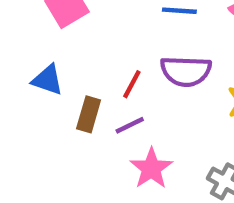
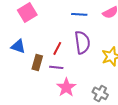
purple semicircle: (186, 71) -> (82, 42), turned -100
purple line: (130, 125) -> (56, 67), turned 32

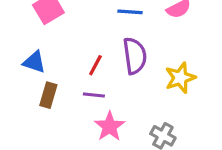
brown rectangle: (37, 62) -> (48, 95), moved

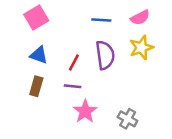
blue triangle: (34, 62) -> (39, 55), moved
yellow star: (180, 78) -> (141, 48), moved

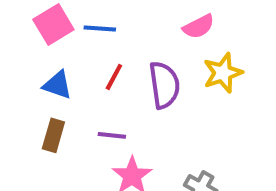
pink semicircle: (140, 18) -> (199, 27), moved
blue line: (101, 20) -> (100, 29), moved
red line: (74, 63) -> (114, 77), moved

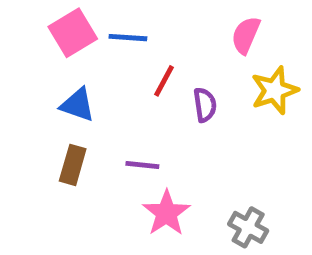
pink semicircle: (199, 27) -> (246, 35), turned 140
red line: (114, 77) -> (164, 81), moved
purple semicircle: (164, 85) -> (205, 105), size x0.6

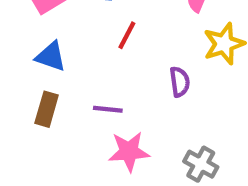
purple semicircle: (205, 105) -> (180, 82), moved
pink star: (166, 213) -> (129, 151), turned 30

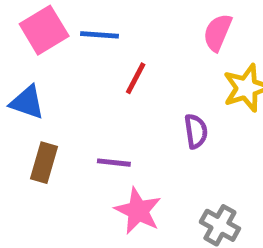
blue triangle: (51, 56) -> (27, 102), moved
pink star: (129, 151) -> (138, 211), turned 30

